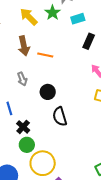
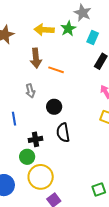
yellow arrow: (29, 17) -> (44, 30), turned -48
cyan rectangle: (78, 19) -> (93, 38), turned -56
black cross: (23, 127) -> (35, 139), moved, turned 32

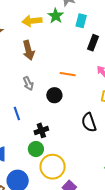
orange line: (56, 70) -> (68, 74), moved
black semicircle: (63, 133) -> (89, 122), moved

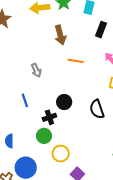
brown arrow: (28, 50) -> (60, 35), moved
black circle: (54, 95) -> (64, 102), moved
yellow circle: (53, 167) -> (61, 154), size x0.7

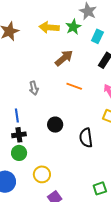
brown arrow: (60, 35) -> (64, 58), turned -126
black cross: (49, 117) -> (19, 135), moved
green circle: (44, 136) -> (19, 153), moved

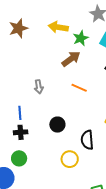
green star: (73, 27) -> (81, 38), moved
green circle: (19, 153) -> (19, 158), moved
yellow circle: (42, 174) -> (70, 159), moved

